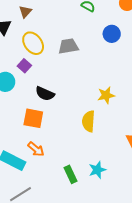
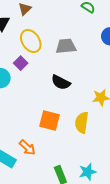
black semicircle: (45, 94) -> (61, 82), moved
orange square: (33, 118) -> (50, 120), moved

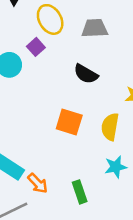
orange arrow: (27, 148) -> (38, 183), moved
cyan star: (88, 172) -> (116, 167), moved

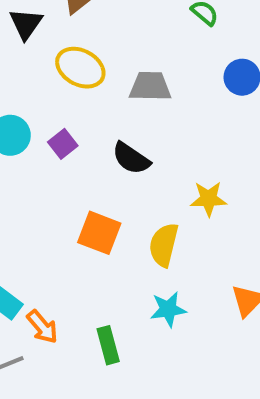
yellow ellipse: (50, 19) -> (80, 68), turned -36
purple square: (36, 47) -> (63, 144), moved

